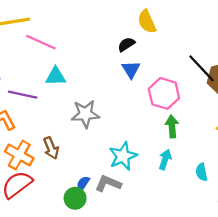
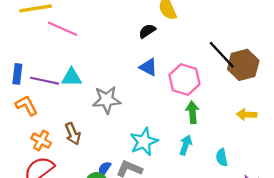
blue triangle: (131, 69) -> (148, 67), moved, turned -30
cyan triangle: (56, 76) -> (72, 77), moved
orange cross: (19, 155) -> (41, 141), size x0.7

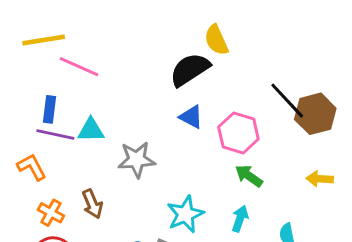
black semicircle: (147, 31) -> (190, 70), size x1.8
blue rectangle: (17, 74) -> (49, 109), moved
green arrow: (192, 112) -> (249, 176), turned -50

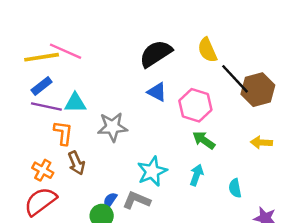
yellow line: (44, 40) -> (42, 57), moved
yellow semicircle: (216, 40) -> (207, 50), moved
blue rectangle: (49, 109) -> (42, 86), turned 45
orange L-shape: (32, 167) -> (63, 133), moved, turned 35

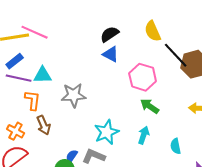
black semicircle: (156, 54) -> (110, 34), size x0.7
blue triangle: (157, 92) -> (111, 54), moved

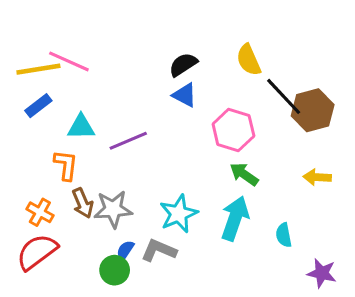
purple line: (19, 78) -> (128, 141), moved, turned -35
gray star: (74, 95) -> (113, 209), moved
cyan arrow: (144, 135) -> (235, 218), size x1.6

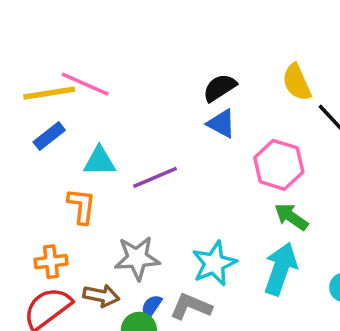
brown arrow: (83, 203) -> (101, 296), moved, turned -56
orange cross: (40, 212) -> (51, 262), turned -36

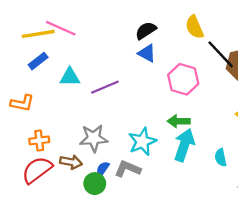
orange L-shape: (82, 206) -> (22, 103), moved, turned 95
green arrow: (291, 217) -> (179, 121), moved, turned -35

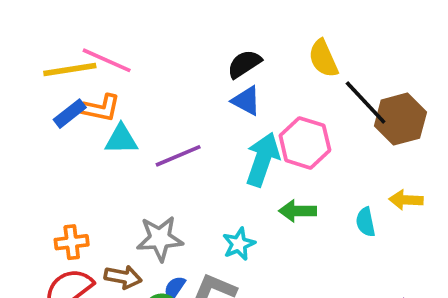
orange L-shape: (22, 103) -> (101, 108), moved
cyan star: (142, 142) -> (239, 244), size x0.7
cyan arrow: (184, 145) -> (263, 159), moved
cyan semicircle: (221, 157) -> (366, 222), moved

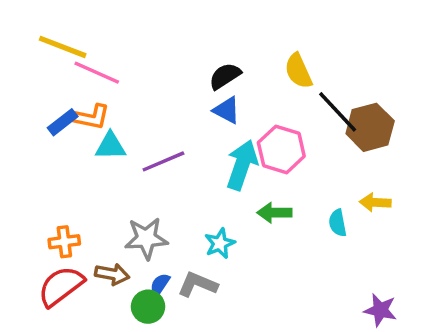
yellow line: (70, 69) -> (63, 47), moved, turned 30

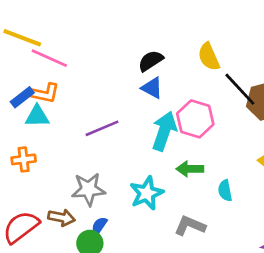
cyan triangle: (110, 146) -> (37, 116), moved
cyan semicircle: (338, 223) -> (225, 191), moved
orange cross: (64, 242) -> (24, 159), moved
cyan star: (220, 243) -> (147, 193), size x1.4
gray L-shape: (198, 284) -> (190, 226), moved

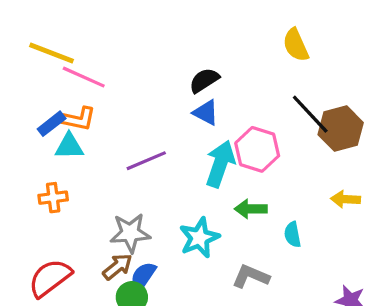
yellow semicircle: (209, 57) -> (296, 45), moved
brown arrow: (61, 218) -> (117, 267), moved, turned -50
blue semicircle: (99, 226) -> (143, 276), size x1.4

